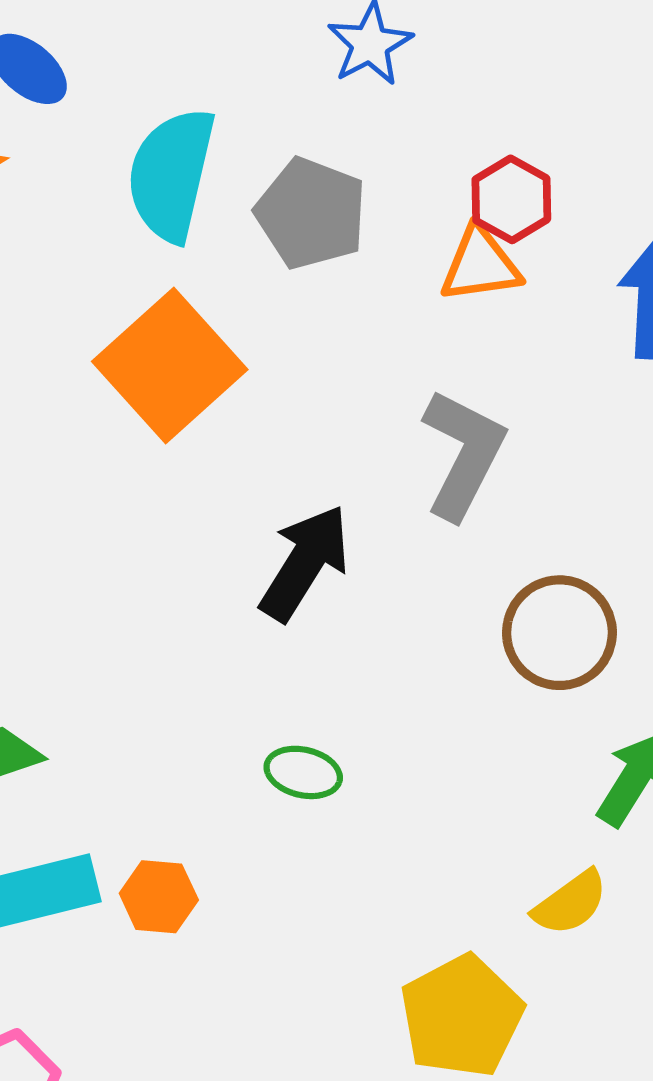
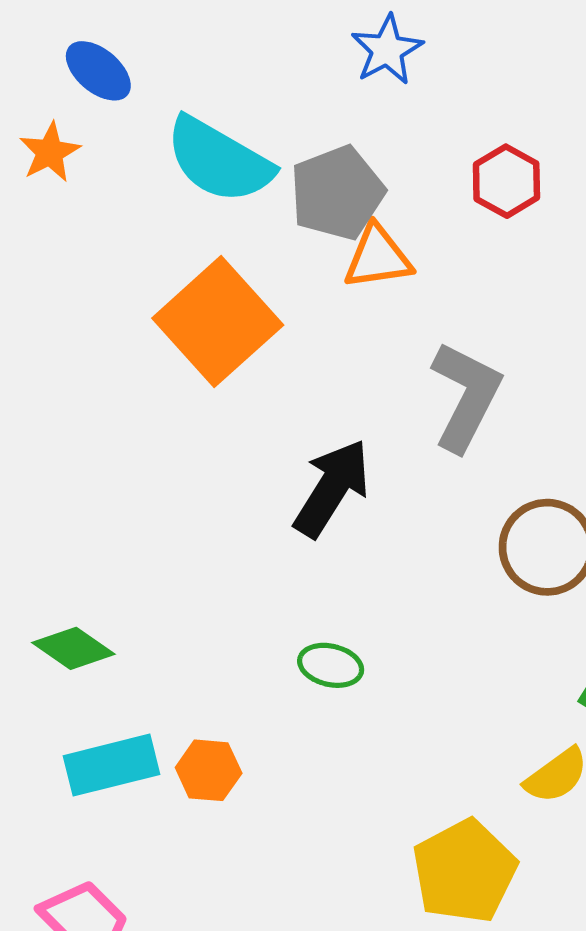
cyan semicircle: (171, 175) -> (219, 160), turned -73
gray pentagon: (311, 213) -> (337, 193), turned 30
orange triangle: (480, 265) -> (378, 257), moved

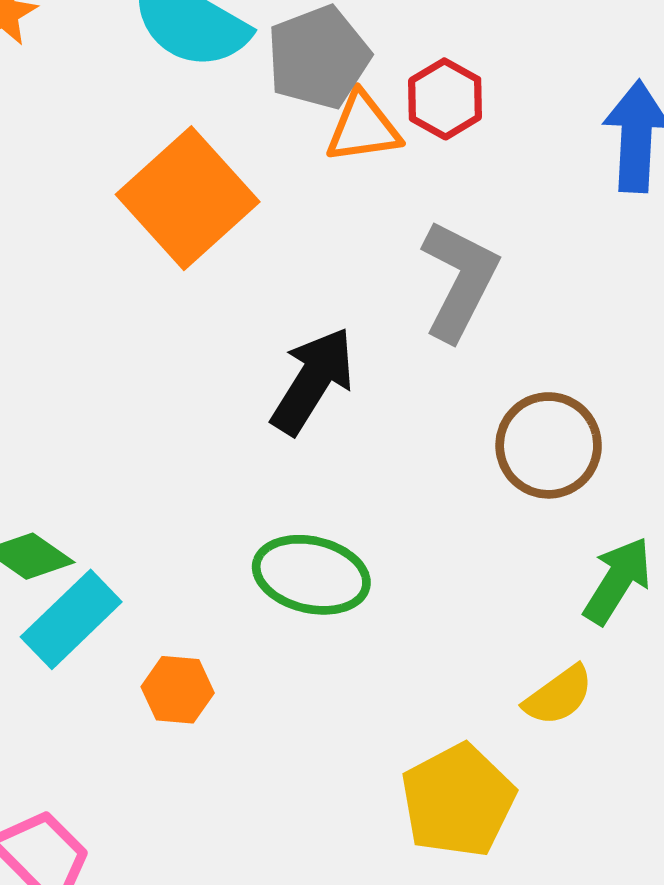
red hexagon: (506, 181) -> (445, 99), moved
green ellipse: (331, 665) -> (311, 575), size x1.6
cyan rectangle: (111, 765) -> (71, 619), moved, turned -30

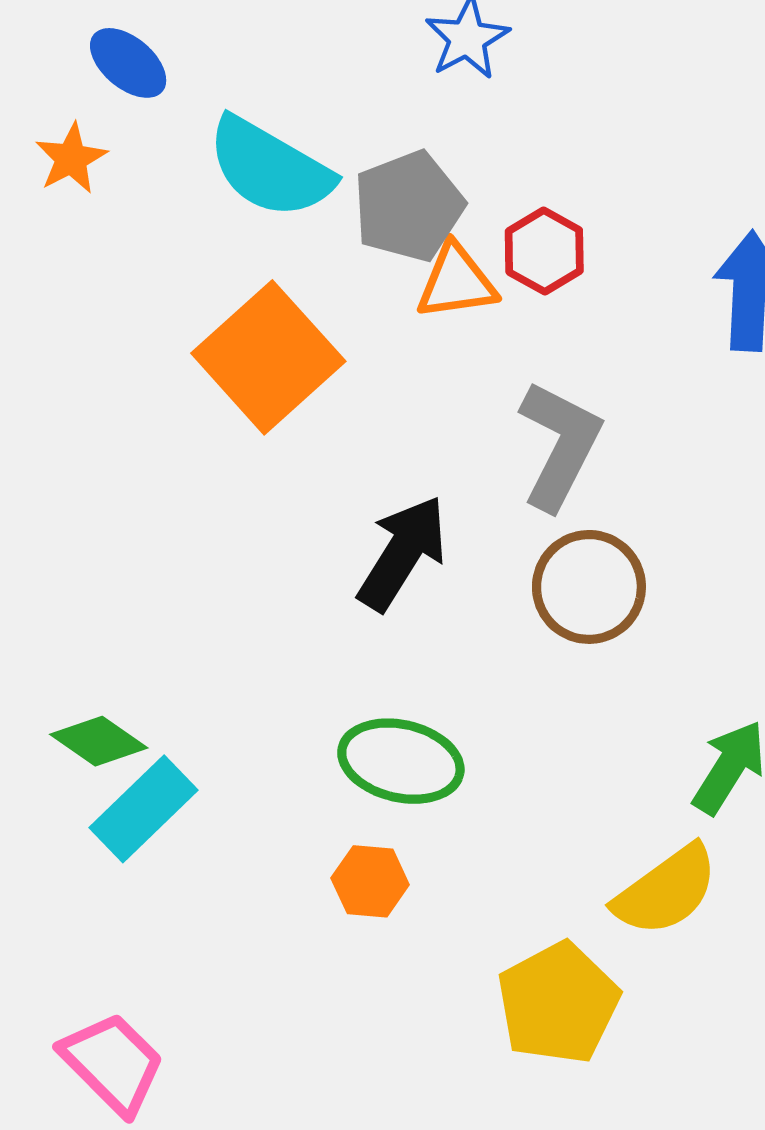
brown circle: (549, 445) -> (589, 587), moved
orange hexagon: (178, 690) -> (370, 881), moved
yellow semicircle: (559, 696) -> (666, 891), size x1.4

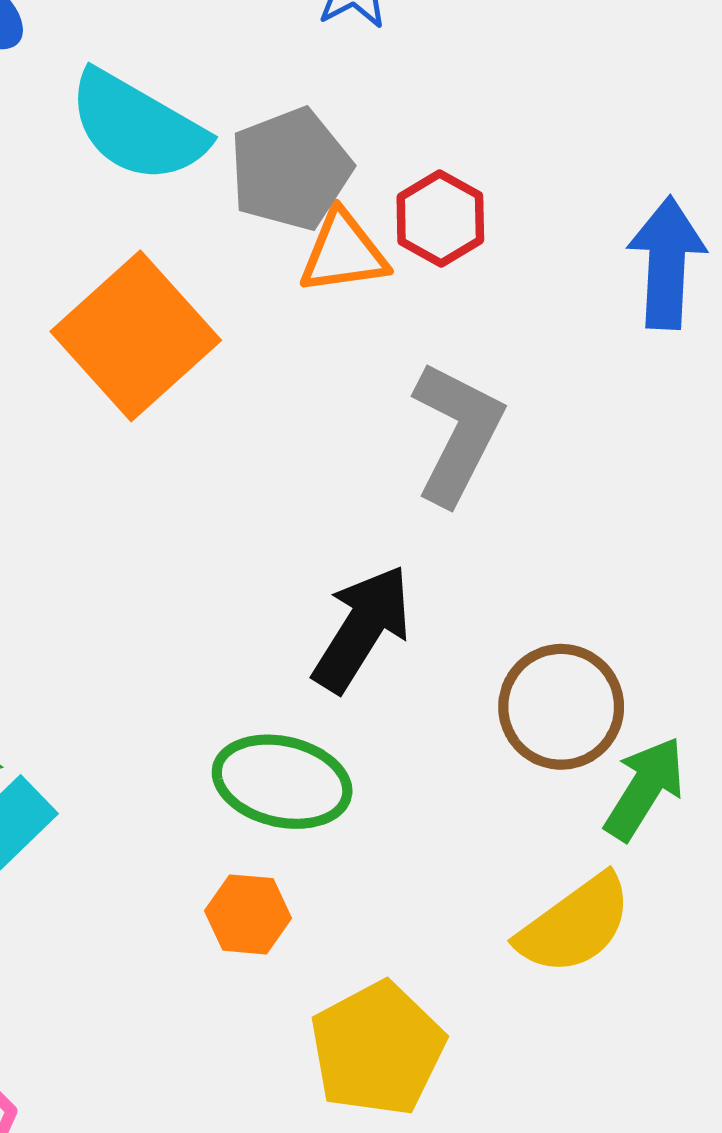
black arrow: (402, 553) -> (362, 629), moved
brown circle: (589, 587) -> (561, 707), moved
yellow pentagon: (558, 1003) -> (377, 1049), moved

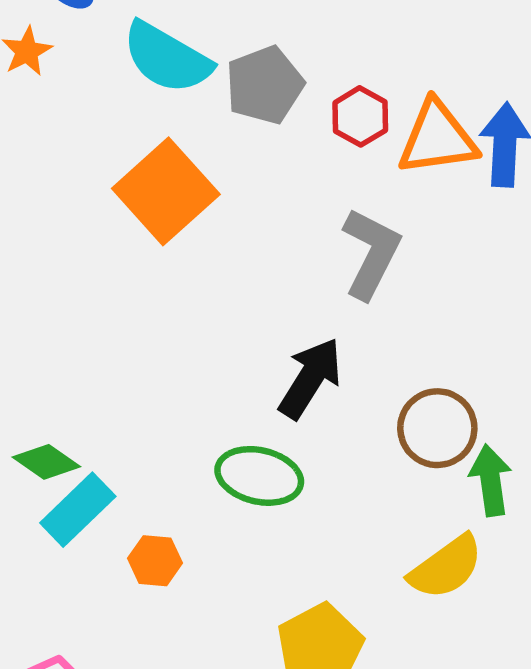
orange triangle: (343, 252) -> (437, 138), moved, size x1.4
green arrow: (645, 789) -> (491, 480), turned -40
orange hexagon: (248, 914) -> (155, 561), moved

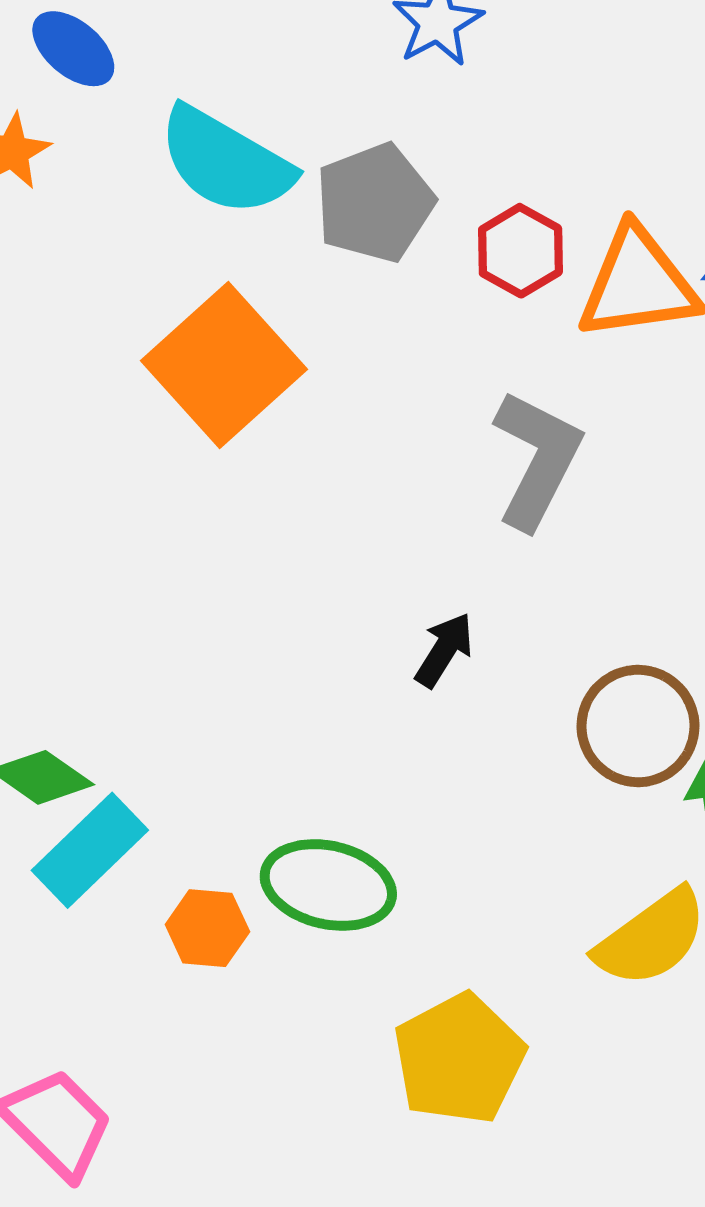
black arrow: (310, 378) -> (444, 650), size x0.6
green ellipse: (259, 476) -> (328, 885), moved

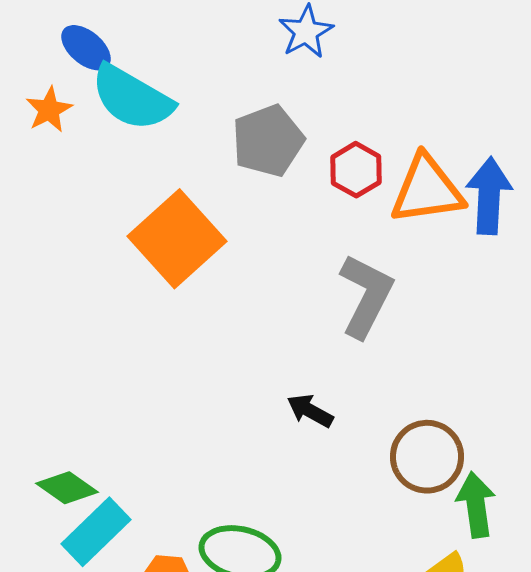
cyan semicircle: (226, 161) -> (132, 98), moved
black arrow: (444, 650) -> (310, 411), turned -93

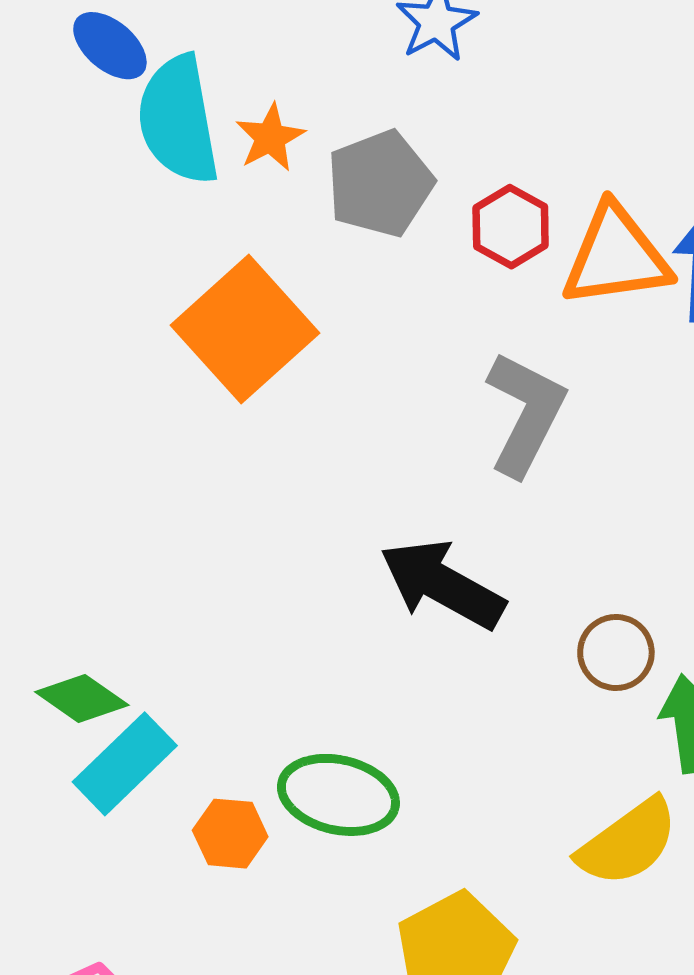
cyan semicircle: (132, 98) -> (178, 120), turned 50
orange star: (49, 110) -> (270, 138), moved
black arrow: (310, 411) -> (442, 584), size x1.8
brown circle: (427, 457) -> (616, 653), size x0.7

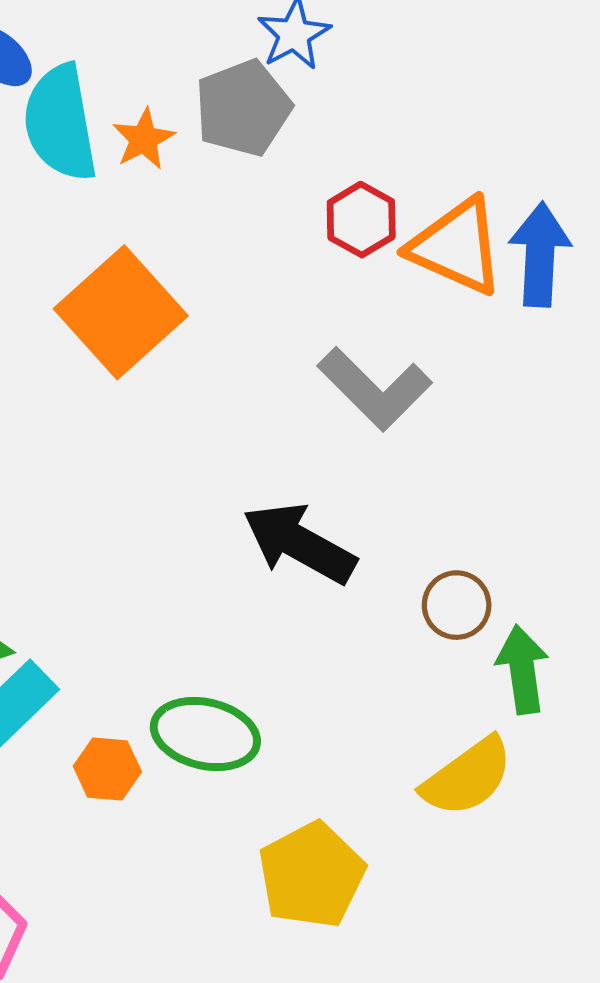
gray pentagon: (380, 184) -> (243, 108), moved
orange triangle: (616, 256) -> (457, 246), turned 32
gray L-shape: (525, 414) -> (375, 389), turned 108

